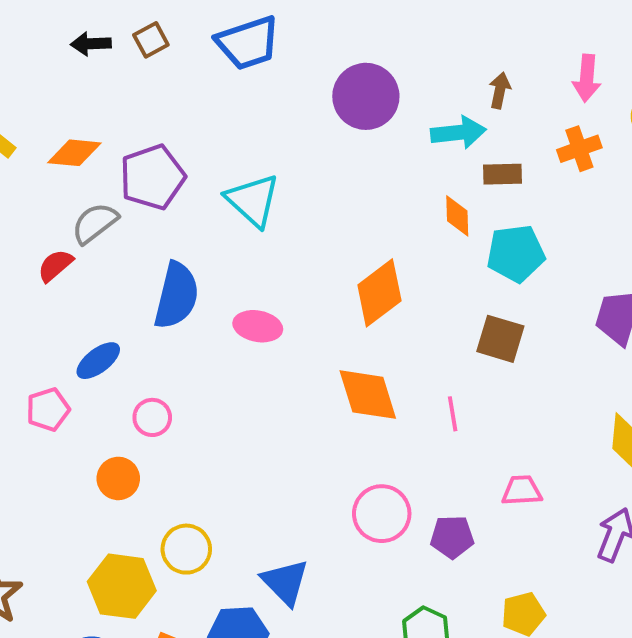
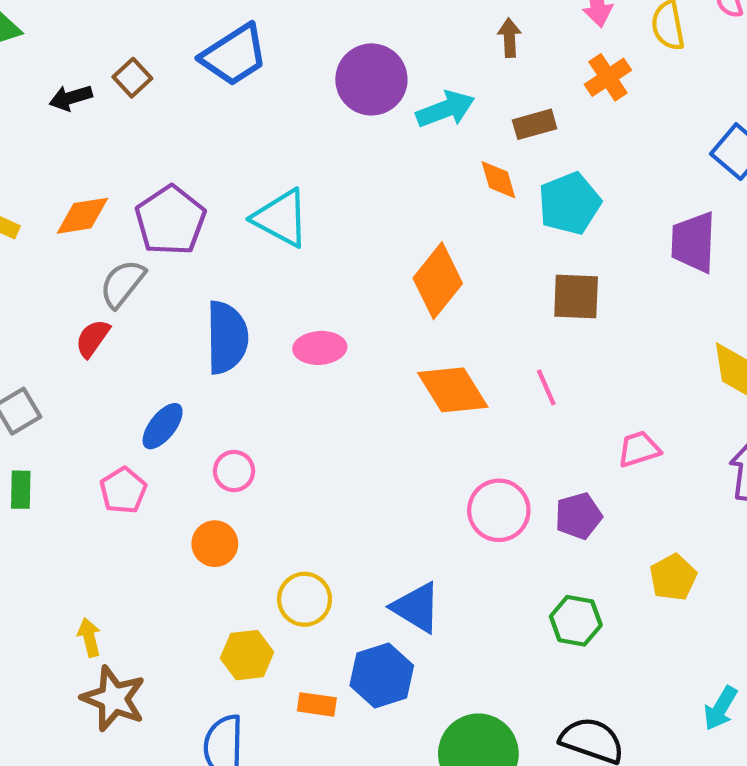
cyan arrow: (458, 133) -> (445, 109), moved
yellow hexagon: (122, 586) -> (247, 655), size x0.7

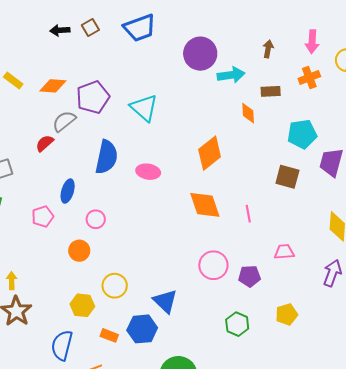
cyan pentagon: (569, 203) -> (302, 134), moved
brown square: (576, 296) -> (287, 177), moved
blue ellipse: (163, 426) -> (68, 191), turned -35

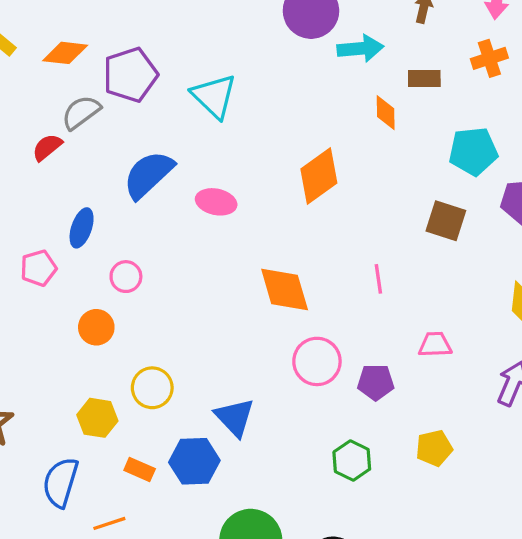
blue semicircle: (106, 157) -> (148, 175), turned -148
orange diamond: (205, 205) -> (285, 289), moved

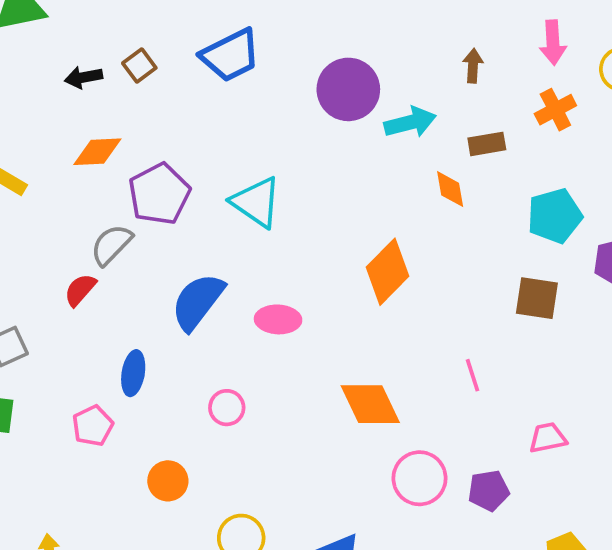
orange diamond: (65, 53) -> (97, 152), moved
pink circle: (126, 277) -> (227, 408), moved

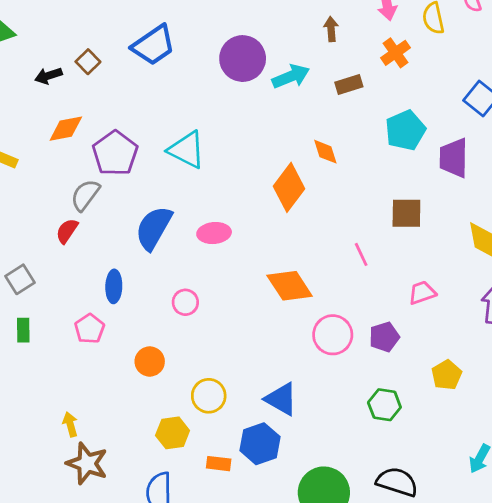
orange diamond: (450, 189) -> (325, 152), moved
brown square: (537, 298) -> (406, 213), moved

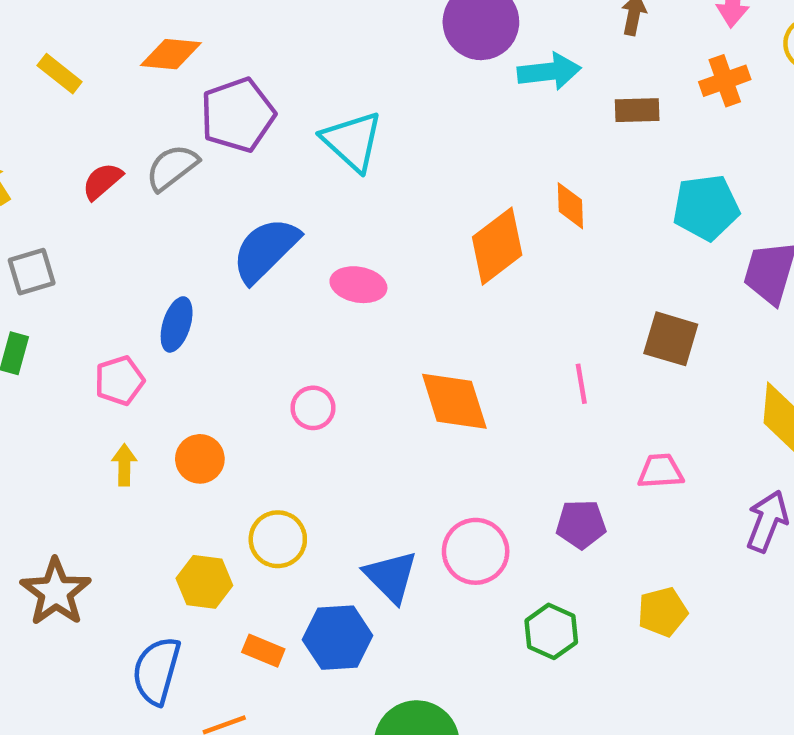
red semicircle: (67, 231) -> (102, 181), moved
pink circle: (185, 302) -> (313, 408), moved
pink circle: (333, 335) -> (476, 551), moved
yellow arrow: (70, 424) -> (124, 465), moved

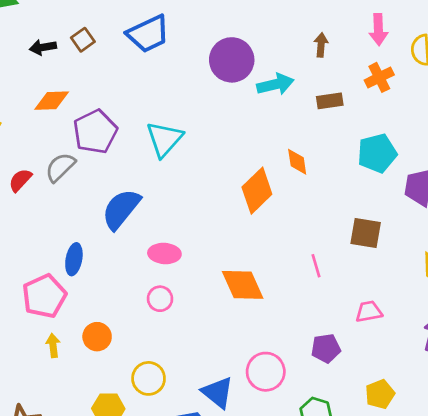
cyan triangle: (352, 141) -> (164, 139), turned 36
pink ellipse: (358, 285) -> (164, 253), moved
pink pentagon: (119, 380) -> (44, 296), size x1.5

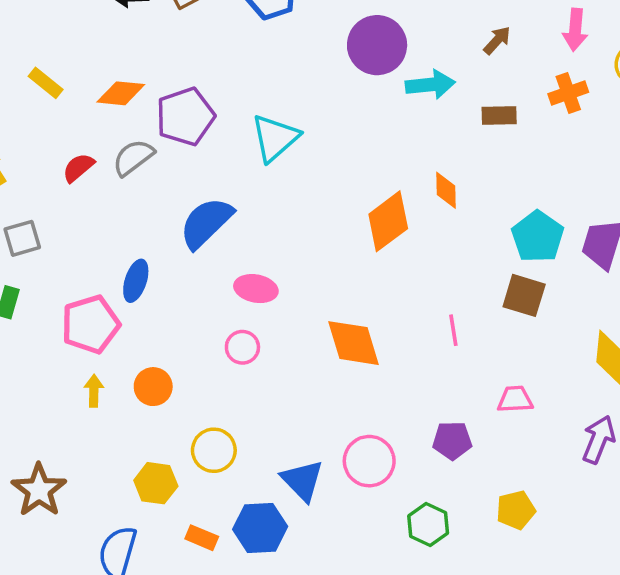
brown arrow: (321, 45) -> (497, 40), turned 30
orange diamond: (52, 101) -> (121, 93), moved
cyan pentagon: (377, 153) -> (538, 237), moved, turned -30

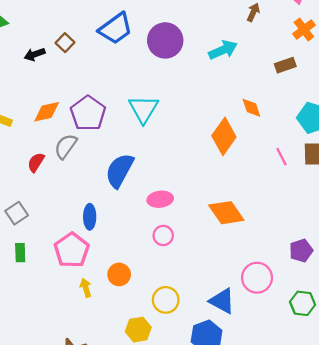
purple circle: (377, 45) -> (165, 40), moved
brown rectangle: (499, 116) -> (285, 65), moved
pink line: (453, 330) -> (282, 157), moved

